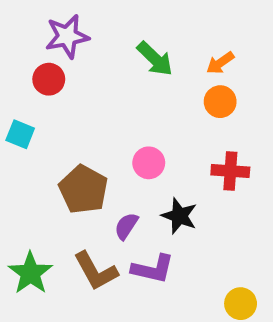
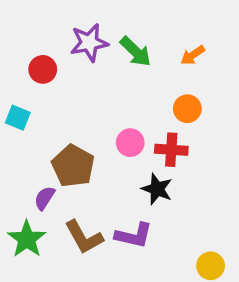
purple star: (67, 36) -> (89, 43), moved
orange circle: (220, 102) -> (187, 109), moved
red cross: (230, 171) -> (171, 150), moved
purple semicircle: (126, 226) -> (45, 198), moved

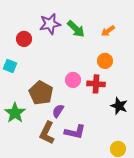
black star: (157, 189) -> (119, 106), moved
purple semicircle: (45, 198) -> (58, 111), moved
brown L-shape: (84, 237) -> (47, 133), turned 55
green star: (27, 239) -> (15, 113), moved

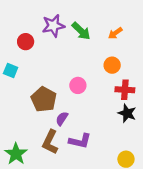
red cross: (96, 84) -> (125, 90), moved
green star: (15, 113) -> (16, 154), moved

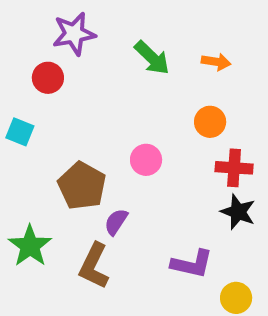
purple star: (53, 26) -> (74, 34), moved
orange arrow: (115, 33) -> (216, 62), turned -136
purple L-shape: (80, 141) -> (192, 264), moved
green star: (16, 154) -> (30, 246), moved

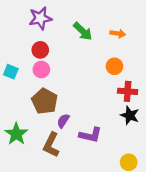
red circle: (48, 78) -> (40, 50), moved
pink circle: (146, 160) -> (41, 70), moved
purple L-shape: (192, 264) -> (90, 135), moved

